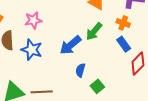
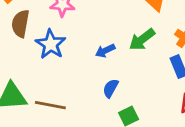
blue arrow: (70, 45) -> (105, 51), size x0.6

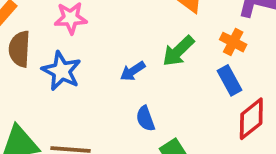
blue semicircle: (111, 88) -> (145, 119), turned -42

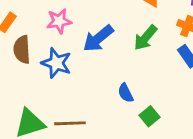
blue arrow: (133, 71) -> (98, 38), moved, size x1.6

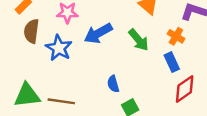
green arrow: (145, 38) -> (139, 40), turned -90

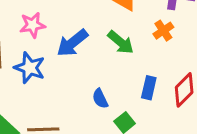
orange cross: (176, 36) -> (163, 31), turned 35
blue rectangle: (172, 62) -> (149, 88), moved, turned 48

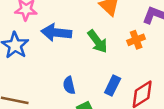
blue arrow: (72, 43) -> (56, 33), turned 32

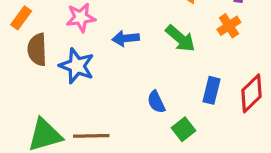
blue arrow: (56, 33) -> (126, 38), size x0.7

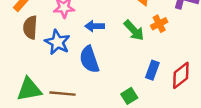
orange cross: (229, 26) -> (159, 24), moved
blue semicircle: (156, 102) -> (89, 59), moved, size x1.6

